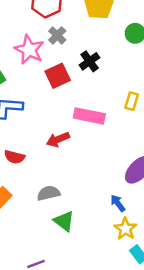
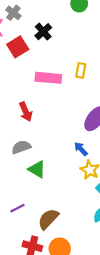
yellow rectangle: (132, 101) -> (81, 70), moved
red arrow: (58, 139) -> (26, 112), moved, turned -84

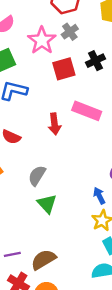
red arrow: (26, 112) -> (54, 124), moved
gray semicircle: (21, 147) -> (37, 176), turned -54
purple line: (17, 208) -> (12, 254), moved

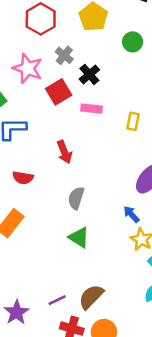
gray cross: (70, 32) -> (64, 55), moved
pink rectangle: (87, 111) -> (91, 109), moved, size x0.7
gray semicircle: (37, 176) -> (76, 198), moved

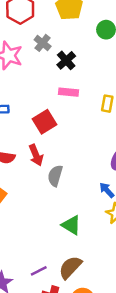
red square: (59, 92) -> (45, 122), moved
red arrow: (64, 152) -> (36, 155), moved
green triangle: (79, 237) -> (71, 225), moved

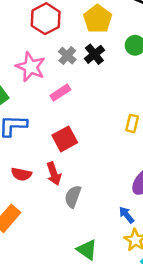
black cross: (66, 60) -> (94, 54), moved
pink rectangle: (69, 92) -> (60, 93), moved, turned -42

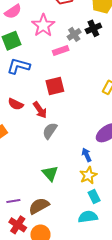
gray cross: (67, 56) -> (74, 34), moved
red arrow: (54, 174) -> (40, 110), turned -30

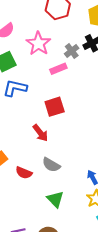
red semicircle: (16, 104) -> (24, 173), moved
gray semicircle: (50, 131) -> (51, 165), moved, turned -90

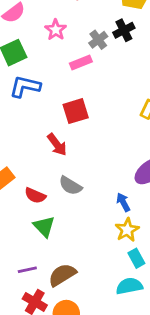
pink star: (38, 44) -> (56, 30), size x0.7
green triangle: (55, 199) -> (44, 226), moved

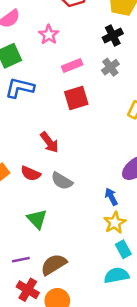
gray cross: (98, 40) -> (110, 67), moved
red square: (76, 111) -> (76, 98), moved
red semicircle: (35, 195) -> (31, 174), moved

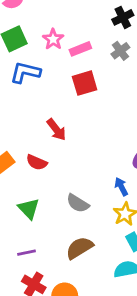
pink star: (49, 35) -> (53, 39), moved
gray semicircle: (62, 181) -> (78, 203), moved
green triangle: (37, 219) -> (29, 209), moved
brown semicircle: (54, 265) -> (79, 248), moved

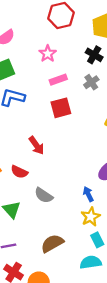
black cross: (123, 17) -> (94, 55), turned -35
pink star: (53, 39) -> (48, 54), moved
gray semicircle: (78, 203) -> (44, 195), moved

